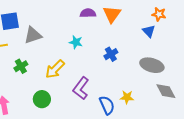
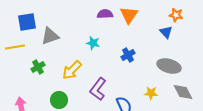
yellow star: (127, 97) -> (151, 93), moved

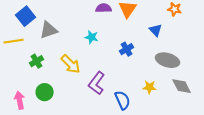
blue square: (27, 22) -> (26, 16), turned -30
blue triangle: (166, 32) -> (156, 30), moved
yellow arrow: (72, 70) -> (71, 64), turned -90
green circle: (59, 100) -> (45, 92), moved

